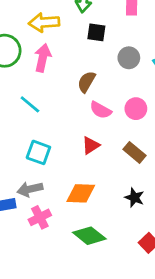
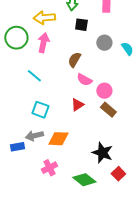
pink circle: (136, 109) -> (104, 91), moved
orange diamond: (81, 193) -> (58, 139), moved
black star: (134, 198) -> (102, 153), moved, size x1.5
pink cross: (40, 217) -> (49, 168), moved
green diamond: (89, 236) -> (84, 180), moved

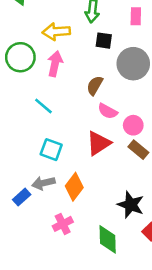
gray circle: (104, 43) -> (133, 64), size x1.6
red triangle: (77, 105) -> (99, 143), size x1.5
orange diamond: (58, 139) -> (74, 187), turned -55
blue rectangle: (17, 147) -> (22, 197), turned -32
green diamond: (84, 180) -> (108, 239), turned 50

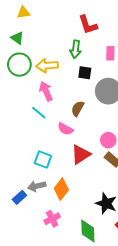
green circle: (20, 57) -> (19, 65), moved
pink arrow: (55, 64) -> (46, 91), turned -36
cyan line: (43, 106) -> (39, 113), moved
pink semicircle: (108, 111) -> (65, 129), moved

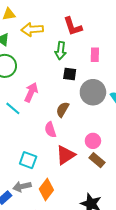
yellow arrow: (47, 66) -> (32, 29), moved
pink arrow: (46, 91) -> (31, 92), turned 48
cyan line: (39, 113) -> (13, 108), moved
pink semicircle: (65, 129) -> (50, 130), turned 42

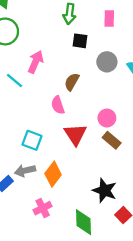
gray circle: (93, 92) -> (107, 62), size x0.7
red triangle: (66, 155) -> (75, 134), turned -30

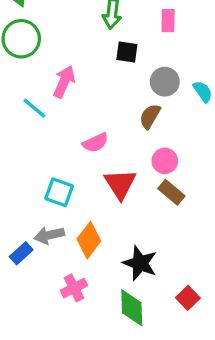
brown semicircle: (72, 82) -> (150, 116), moved
pink semicircle: (58, 105) -> (95, 143), turned -96
black star: (105, 191) -> (140, 263), moved

